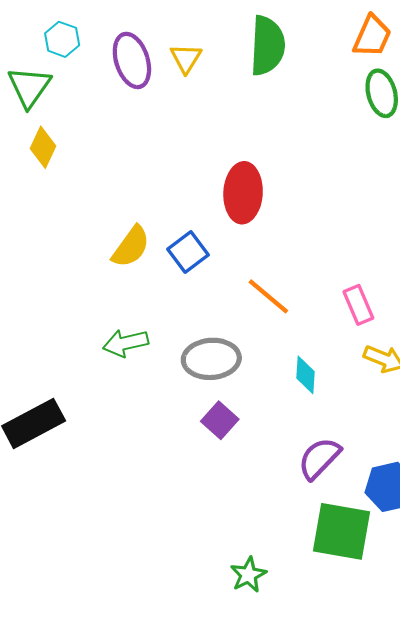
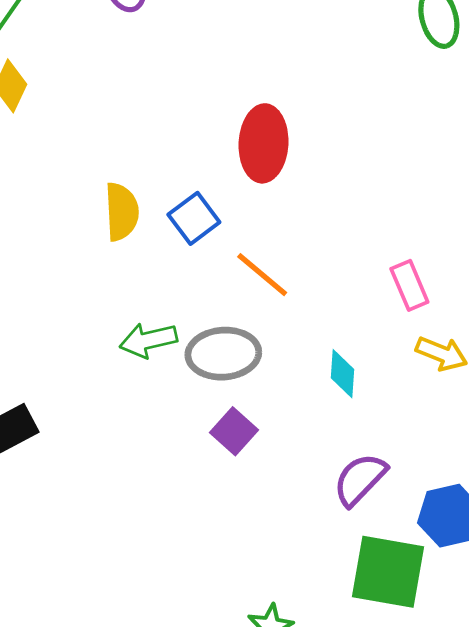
yellow semicircle: (131, 247) -> (122, 212), turned -39
orange line: (268, 296) -> (262, 275), moved
green arrow: (126, 343) -> (148, 340), moved

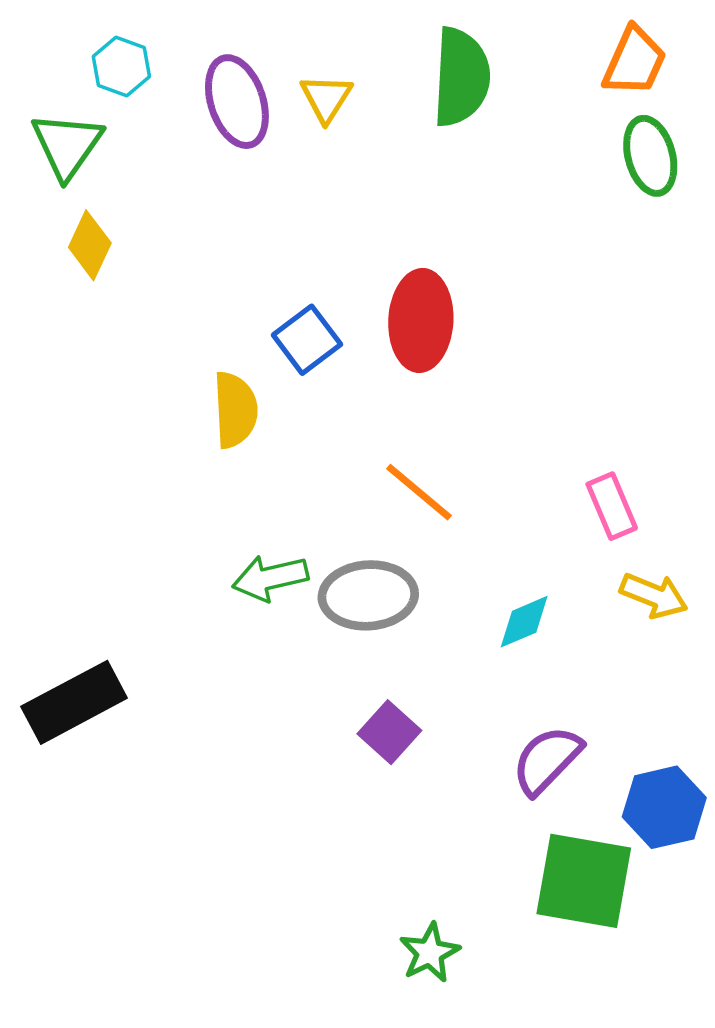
blue square: (194, 218) -> (307, 340), moved
cyan diamond: (342, 374) -> (524, 622), turned 63
purple square: (234, 431) -> (389, 732), moved

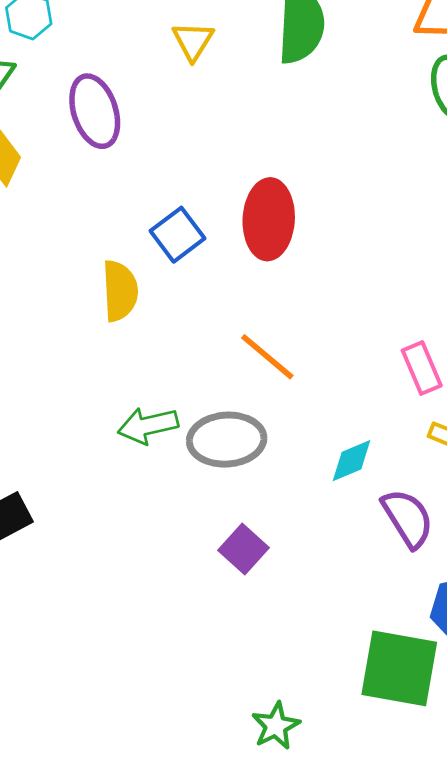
purple ellipse: (237, 102) -> (95, 111), moved
purple semicircle: (547, 760) -> (408, 518), moved, turned 104

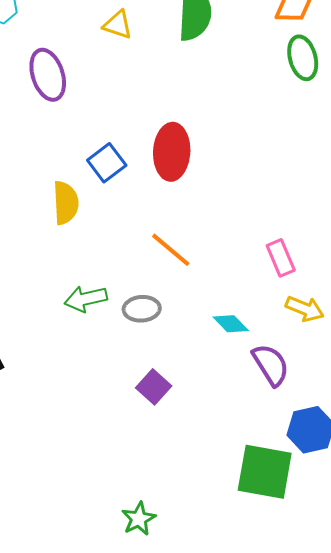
yellow triangle: (193, 41) -> (118, 25), turned -44
gray ellipse: (227, 440) -> (142, 309), size x0.7
cyan diamond: (352, 461) -> (231, 324), turned 69
green star: (276, 726) -> (139, 519), moved

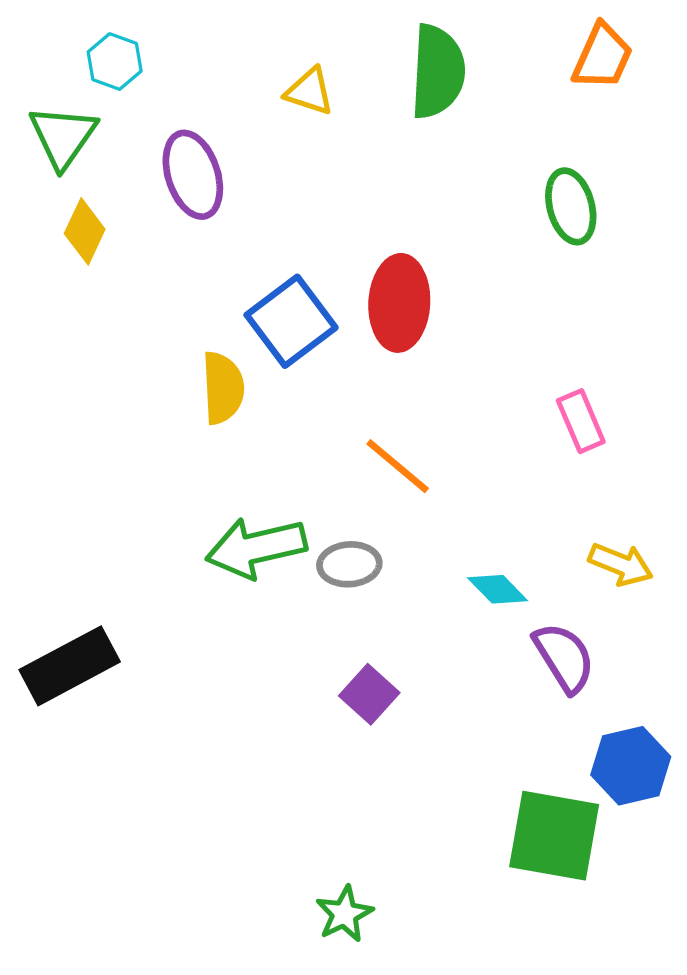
green ellipse: (303, 58) -> (571, 206), moved
blue square: (107, 163) -> (291, 321), size x1.4
pink rectangle: (281, 258) -> (581, 421), moved
green arrow: (86, 299) -> (256, 548), size x1.4

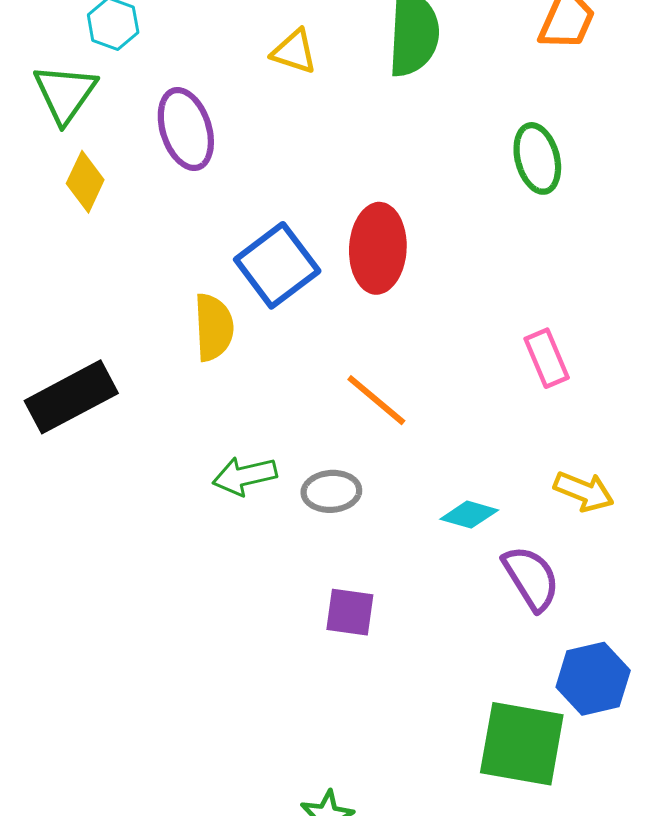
green arrow: (256, 548) -> (245, 476), size x0.7
cyan diamond: (498, 589) -> (469, 515), turned -30
black rectangle: (70, 666) -> (71, 397), moved
purple square: (369, 694) -> (350, 612), turned -34

